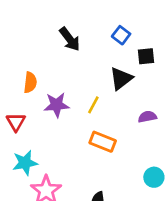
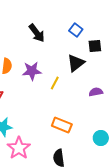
purple star: (57, 105) -> (32, 71), moved
orange rectangle: (103, 142) -> (62, 125), moved

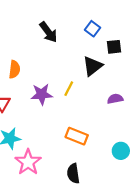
purple star: (32, 71) -> (42, 94), moved

